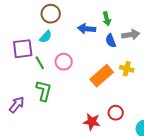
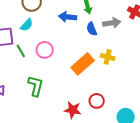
green L-shape: (44, 91) -> (36, 86), moved

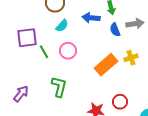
cyan semicircle: (27, 25) -> (62, 26), moved
yellow cross: (108, 57) -> (131, 58), turned -32

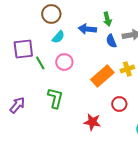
red circle: (120, 102) -> (119, 104), moved

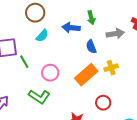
blue semicircle: (111, 41) -> (91, 47), moved
pink circle: (64, 62) -> (50, 73), moved
green L-shape: (55, 98) -> (39, 97), turned 110

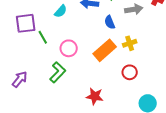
green L-shape: (39, 97) -> (58, 72), turned -80
red circle: (103, 103) -> (130, 72), moved

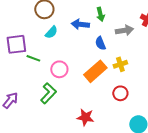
green line: (43, 37) -> (33, 58), turned -40

